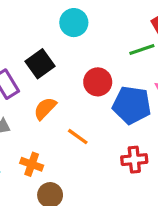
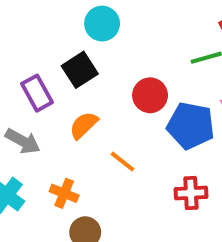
cyan circle: (74, 23) -> (102, 24), moved

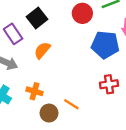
red circle: (150, 95) -> (82, 13), moved
orange line: (122, 162) -> (71, 104), moved

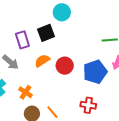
red circle: (82, 13) -> (65, 66), moved
blue pentagon: (105, 45) -> (95, 72), turned 30

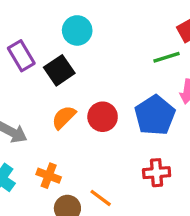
purple rectangle: (22, 40) -> (21, 56), moved

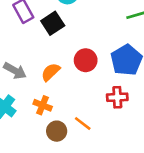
orange semicircle: (64, 117) -> (51, 72), moved
red cross: (157, 173) -> (117, 97), moved

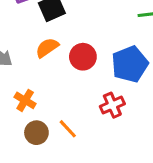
orange semicircle: (51, 72) -> (47, 48), moved
red cross: (117, 97) -> (112, 105), turned -30

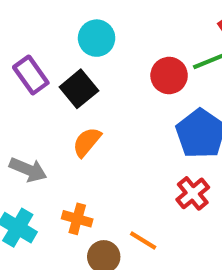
red circle: (83, 57) -> (169, 76), moved

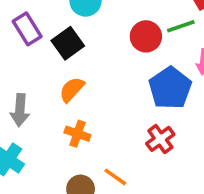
gray arrow: (28, 170) -> (20, 110), turned 68
orange cross: (77, 219) -> (77, 134), moved

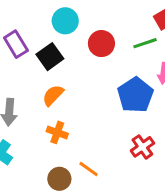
red circle: (146, 36) -> (101, 44), moved
red cross: (160, 139) -> (142, 147), moved

